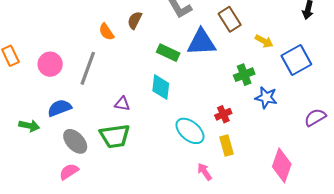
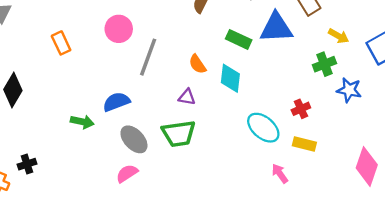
orange semicircle: (106, 32) -> (197, 64), moved
yellow arrow: (264, 41) -> (339, 36), moved
pink circle: (50, 64) -> (119, 29), moved
yellow rectangle: (226, 146) -> (304, 144), turned -60

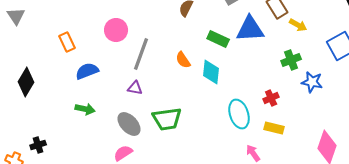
yellow arrow: (339, 36) -> (298, 25), moved
purple triangle: (187, 97) -> (135, 88), moved
blue semicircle: (116, 102) -> (87, 71), moved
cyan ellipse: (263, 128) -> (239, 114), turned 32

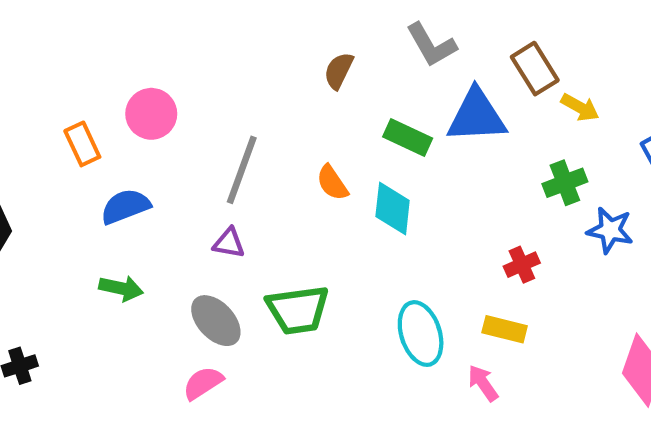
pink circle: (116, 30) -> (151, 114), moved
cyan ellipse: (239, 114) -> (421, 334), moved
yellow rectangle: (274, 128) -> (505, 329), moved

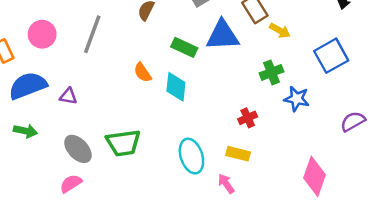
gray line: (242, 170) -> (92, 34), moved
blue semicircle: (125, 206) -> (28, 86), size x1.4
purple triangle: (229, 243) -> (68, 96), moved

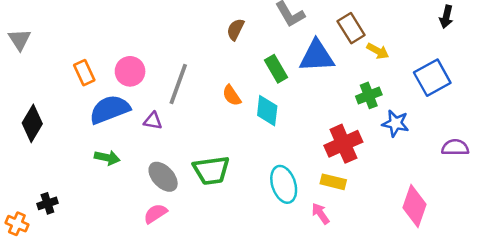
pink circle: (42, 34) -> (130, 71), moved
gray line: (92, 34) -> (178, 84), moved
green rectangle: (184, 47) -> (276, 69), turned 35
red cross: (248, 118) -> (343, 144), size x1.8
purple semicircle: (353, 121) -> (455, 148), turned 30

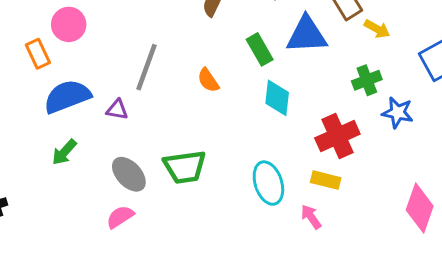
pink circle: (130, 71) -> (69, 24), moved
cyan diamond: (267, 111) -> (277, 98), moved
green arrow: (107, 158) -> (64, 152), turned 120

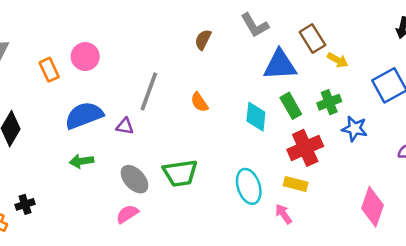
green rectangle: (260, 49) -> (291, 106), moved
orange rectangle: (38, 54) -> (49, 70), moved
green arrow: (64, 152) -> (82, 161), turned 40

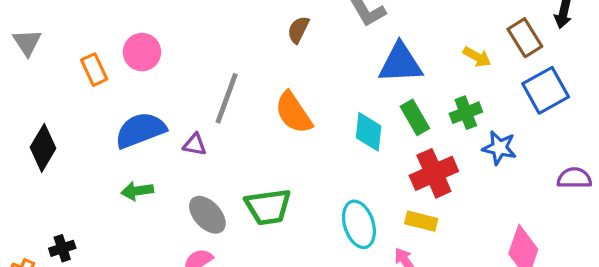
brown rectangle: (312, 38) -> (525, 38), moved
orange semicircle: (199, 102) -> (294, 113), size x1.6

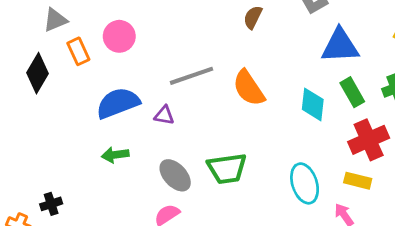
gray triangle: (27, 42) -> (55, 20), moved, turned 40
gray line: (227, 98) -> (191, 76), turned 51
black diamond: (43, 148) -> (38, 73), moved

